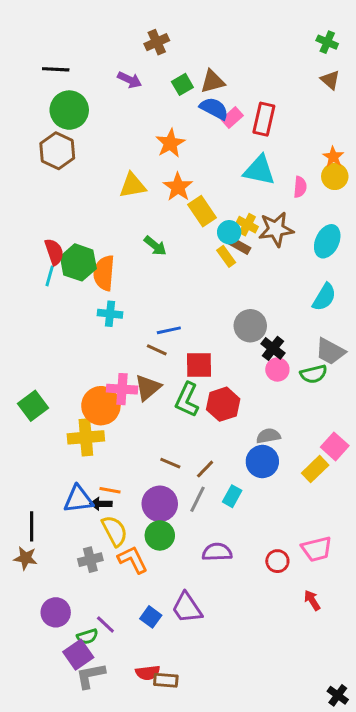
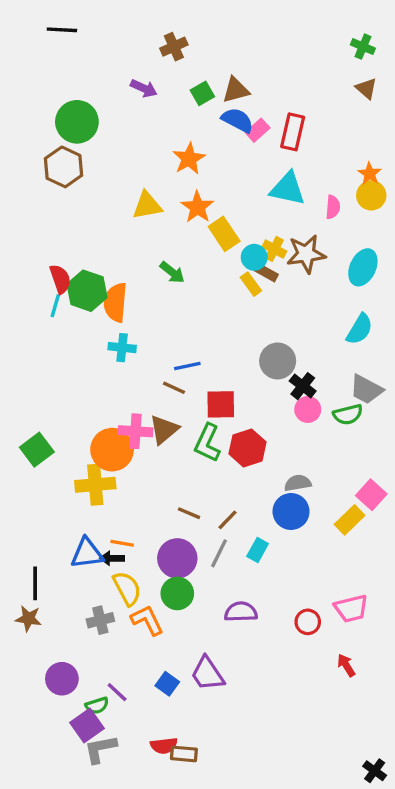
black line: (56, 69) -> (62, 30), moved

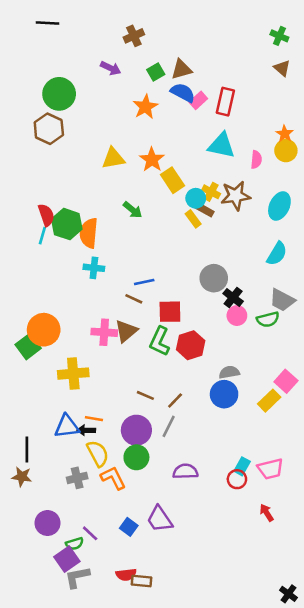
orange star: (189, 159) -> (145, 107), moved
orange circle: (112, 450) -> (44, 330), moved
cyan rectangle: (258, 550) -> (242, 466), moved

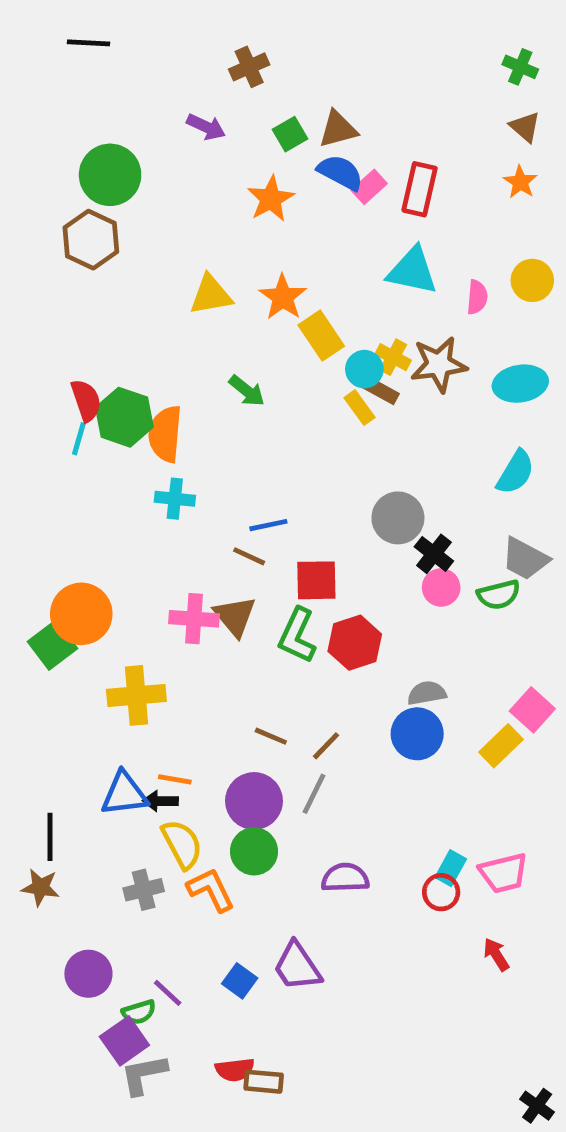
orange star: (285, 134) -> (520, 182), moved
cyan ellipse: (279, 206) -> (520, 384), turned 56
brown triangle: (126, 331) -> (235, 616), turned -30

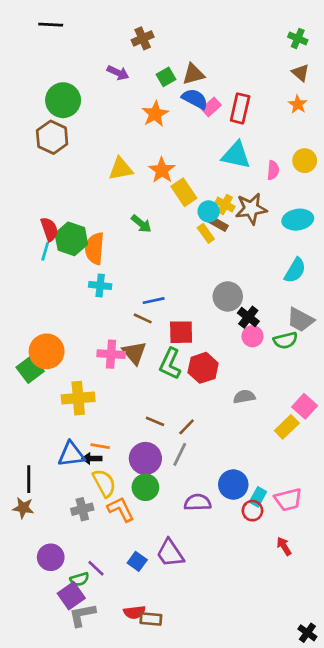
blue circle: (417, 734) -> (233, 485), moved

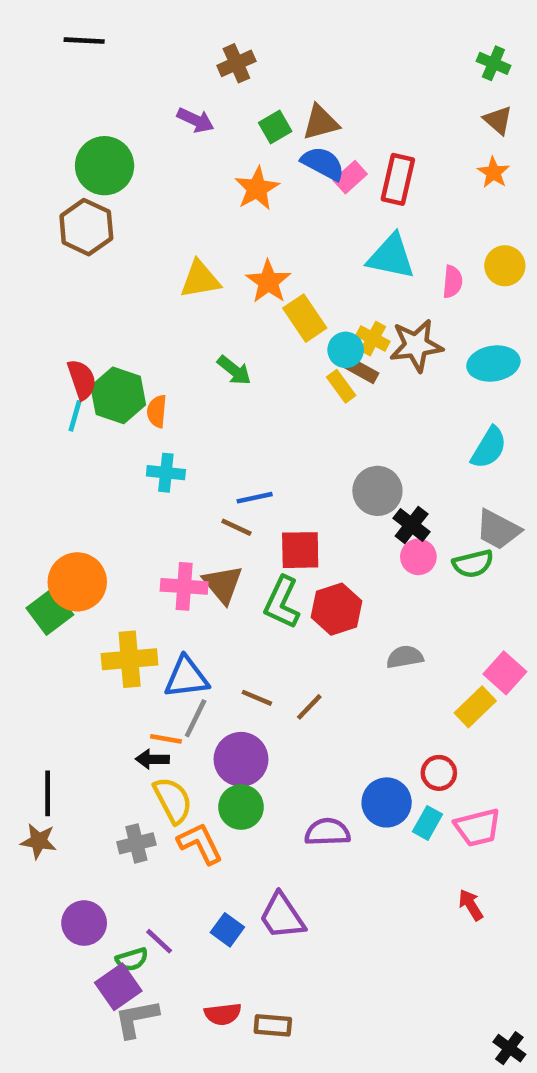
orange semicircle: (95, 248) -> (157, 411), size x0.6
blue triangle: (71, 454) -> (186, 677), moved
gray line: (180, 454) -> (196, 718), moved
red circle: (252, 511) -> (439, 773), moved
brown rectangle: (151, 619) -> (273, 1025), moved

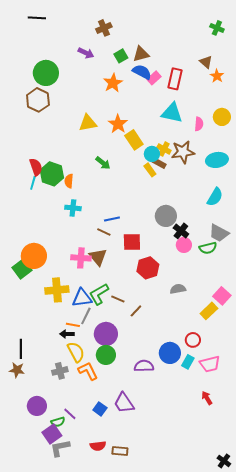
brown triangle: (498, 120) -> (206, 62), moved
green L-shape: (282, 602) -> (99, 294), moved, turned 35
brown line: (257, 698) -> (118, 299), moved

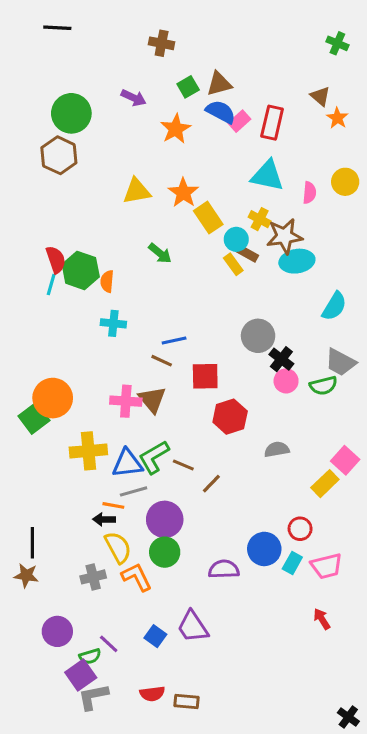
brown cross: (104, 28) -> (162, 43), turned 35
purple arrow: (86, 53) -> (134, 98), moved
yellow cross: (164, 149) -> (260, 219), moved
cyan ellipse: (217, 160) -> (297, 261), moved
gray line: (86, 316) -> (134, 491), turned 48

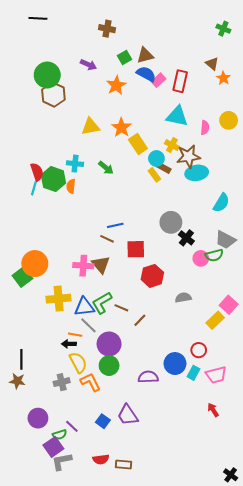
brown hexagon: (59, 155) -> (53, 95), moved
cyan cross: (113, 323) -> (75, 164), moved
pink circle: (286, 381) -> (201, 258), moved
gray line: (134, 491) -> (88, 325), turned 60

